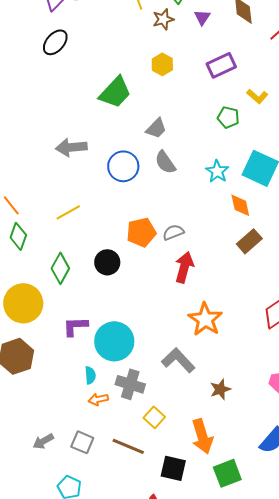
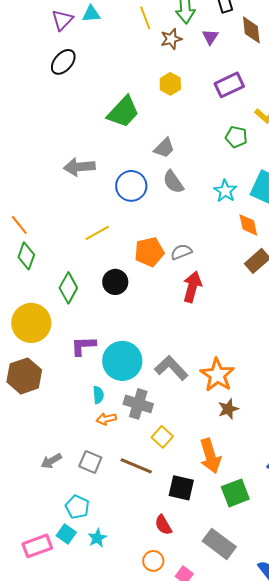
yellow line: (68, 212) -> (97, 233), moved
orange star: (205, 319) -> (217, 375), moved
gray L-shape: (178, 360) -> (171, 368), moved

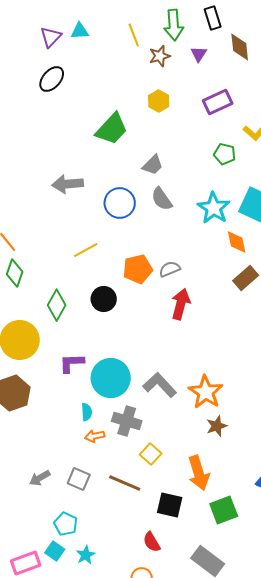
cyan star: (225, 191) -> (214, 208), size x1.4

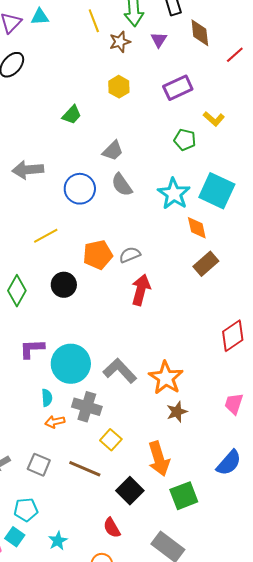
green trapezoid: (112, 129) -> (72, 115), size x0.6
black square: (170, 505) -> (130, 491), turned 32
cyan pentagon: (66, 524) -> (26, 510), turned -30
cyan star: (86, 555) -> (58, 541), moved

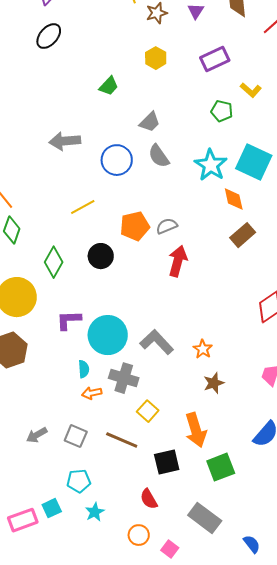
orange star: (166, 378) -> (203, 349), size x0.6
black square: (130, 491) -> (167, 462), turned 32
cyan pentagon: (26, 510) -> (79, 481), moved
cyan square: (15, 537) -> (52, 508), turned 30

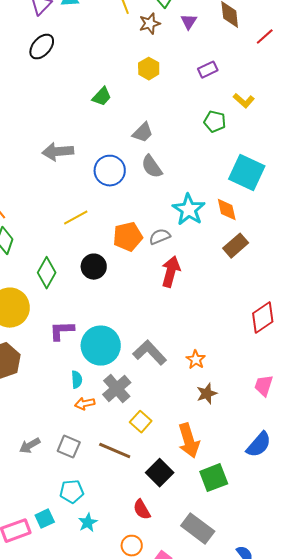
purple rectangle: (215, 59) -> (208, 70), size x0.7
cyan star: (211, 165) -> (189, 210), moved
gray cross: (124, 378) -> (117, 389), turned 32
black square: (167, 462) -> (160, 473), turned -32

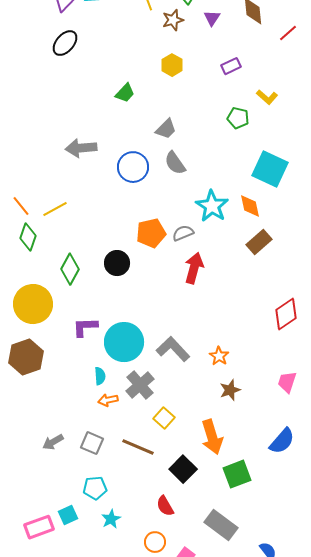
yellow line: (76, 218) -> (55, 209), moved

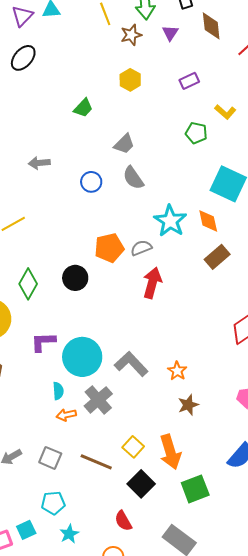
gray arrow: (81, 148) -> (39, 163), size x0.7
blue circle: (133, 167) -> (91, 182), size x0.7
yellow square: (164, 418) -> (133, 447), moved

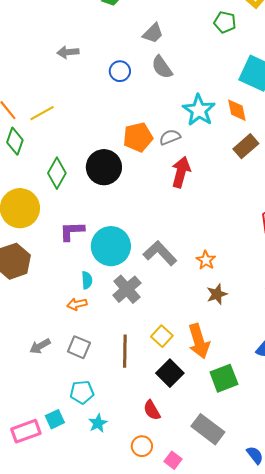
black circle: (75, 278) -> (104, 167), size x1.4
orange arrow: (66, 415) -> (77, 304), moved
brown line: (96, 462) -> (125, 351), turned 68

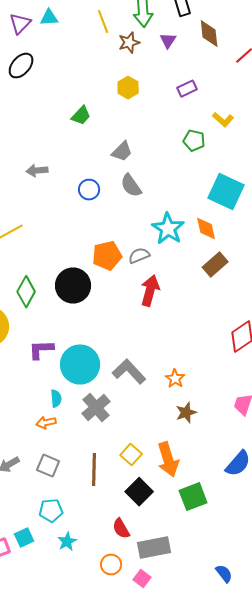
gray rectangle: (208, 429) -> (154, 548), moved, turned -48

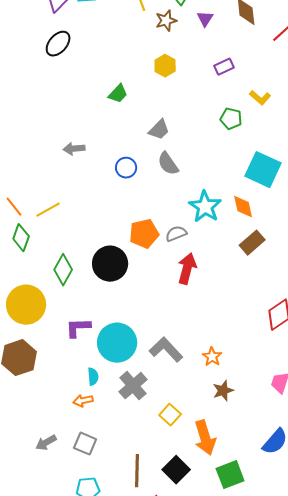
yellow square: (131, 455) -> (170, 415), moved
brown line: (94, 470) -> (137, 471), moved

